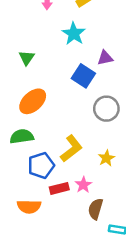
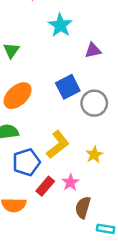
blue square: (83, 76) -> (68, 87), moved, turned 30
red rectangle: (59, 188) -> (45, 186), turned -36

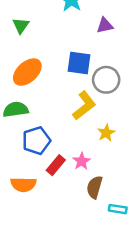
blue square: (68, 87) -> (79, 63), turned 35
yellow L-shape: (58, 145) -> (84, 106), moved

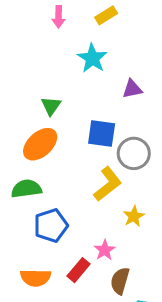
green triangle: (21, 26) -> (51, 106), moved
red rectangle: (56, 165) -> (79, 270), moved

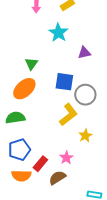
blue pentagon: (51, 226) -> (19, 150), moved
red rectangle: (79, 270) -> (40, 164), moved
brown semicircle: (120, 281) -> (57, 178), moved, turned 42

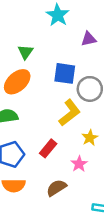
pink star: (66, 158) -> (79, 164), moved
red rectangle: (40, 164) -> (48, 148), moved

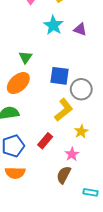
purple triangle: (89, 39) -> (80, 29), moved, turned 32
brown semicircle: (56, 188) -> (64, 175), moved, turned -30

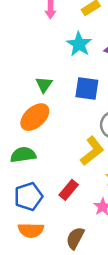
blue square: (60, 76) -> (87, 88), moved
brown semicircle: (64, 175) -> (75, 238), moved

